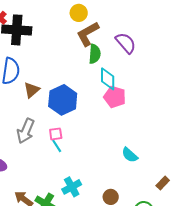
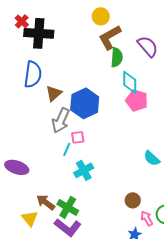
gray arrow: (26, 131) -> (61, 120), moved
cyan line: (57, 146) -> (67, 149), moved, turned 56
cyan cross: (72, 187) -> (84, 170), moved

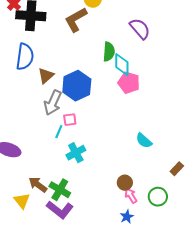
brown L-shape: (110, 37) -> (76, 20), moved
green semicircle: (117, 57) -> (109, 52), moved
pink arrow: (147, 218) -> (131, 196), moved

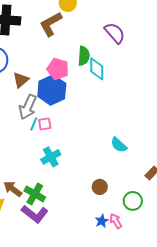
pink pentagon: (129, 83) -> (58, 69), moved
cyan line: (59, 132) -> (34, 124), moved
pink arrow: (131, 196) -> (116, 221), moved

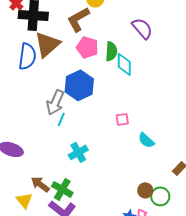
pink pentagon: (58, 69) -> (87, 47), moved
brown triangle: (21, 80) -> (47, 44), moved, size x1.6
pink square: (45, 124) -> (122, 119), moved
brown circle: (100, 187) -> (145, 190), moved

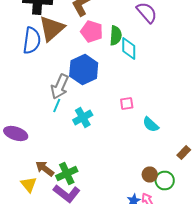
cyan line: (61, 119) -> (57, 106), moved
cyan cross: (78, 152) -> (83, 118), moved
green cross: (62, 189) -> (67, 174), turned 35

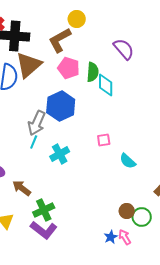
brown arrow: (45, 168) -> (22, 188), moved

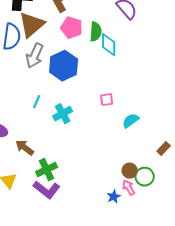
gray arrow: (37, 123) -> (35, 56), moved
cyan semicircle: (128, 161) -> (131, 121), turned 102
pink arrow: (125, 237) -> (129, 188), moved

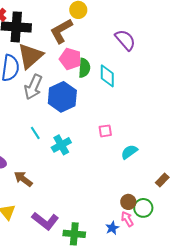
green semicircle: (96, 32) -> (84, 68), moved
cyan line: (37, 102) -> (35, 133), turned -56
green cross: (47, 170) -> (74, 234), moved, turned 30

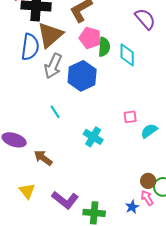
pink square: (105, 131) -> (130, 117), moved
cyan cross: (61, 145) -> (93, 137), moved, turned -30

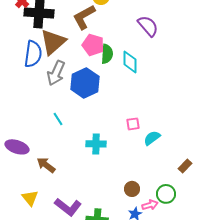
cyan cross: (93, 137) -> (96, 144), turned -30
brown circle: (148, 181) -> (132, 189), moved
pink arrow: (147, 198) -> (150, 205), turned 105

